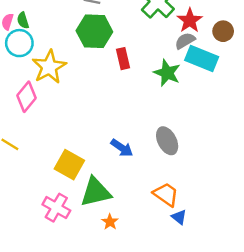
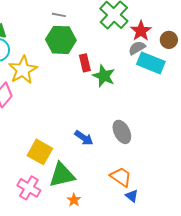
green star: (167, 73) -> (104, 76), moved

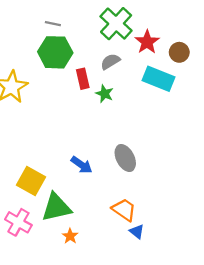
gray semicircle: (137, 48) -> (110, 62), moved
green star: (104, 76) -> (105, 94), size x0.7

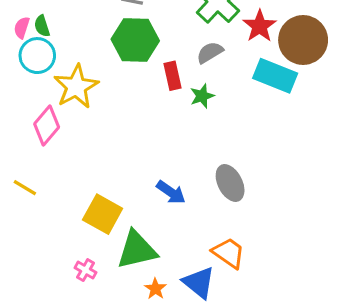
brown circle: (179, 52) -> (303, 40), size x1.8
green star: (105, 94) -> (202, 96), turned 30
pink cross: (18, 222) -> (85, 270), size x0.6
blue triangle: (137, 232) -> (199, 282), moved, size x1.6

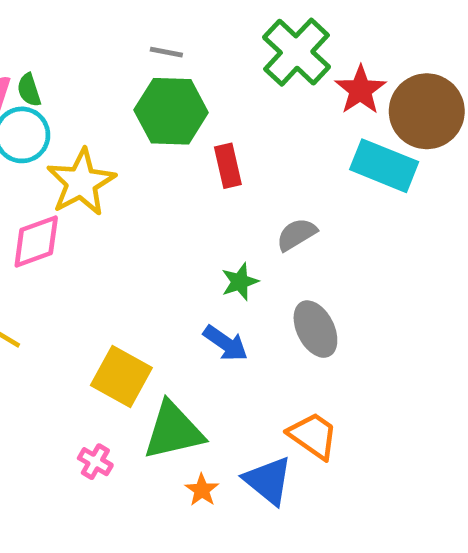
gray semicircle: (210, 52) -> (297, 234), moved
green star: (202, 96) -> (240, 282), moved
pink diamond: (47, 126) -> (36, 241), turned 30

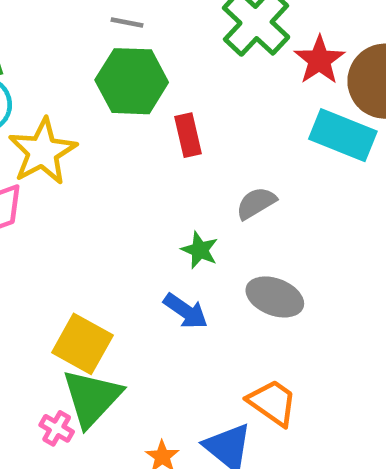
green star: (240, 282) -> (200, 250), turned -30
gray ellipse: (315, 329) -> (275, 297), turned -42
green triangle: (173, 431) -> (92, 398), moved, turned -34

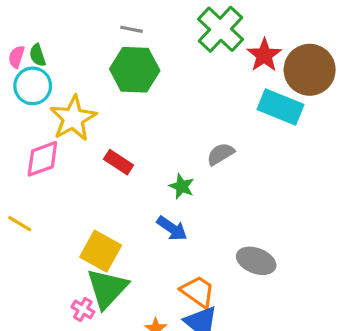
red rectangle: (188, 135) -> (119, 162), moved, turned -44
gray ellipse: (275, 297) -> (256, 261), moved
orange trapezoid: (272, 403) -> (198, 292), moved

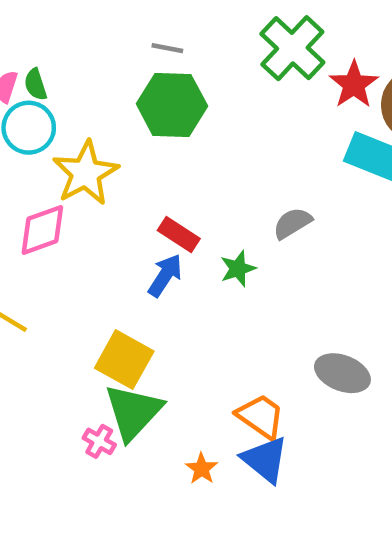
red rectangle: (119, 162) -> (179, 235), moved
green star: (182, 186) -> (238, 269), turned 30
blue arrow: (172, 228) -> (165, 275), moved, turned -92

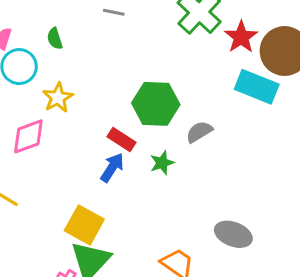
green semicircle: (36, 84) -> (55, 39), moved
green hexagon: (172, 105) -> (156, 104), moved
yellow star: (86, 173) -> (58, 98), size x0.7

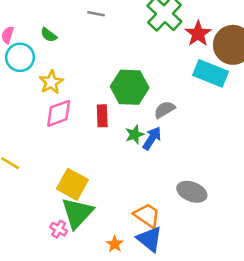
green semicircle: (55, 39) -> (49, 35), turned -35
pink diamond: (28, 136) -> (59, 113), moved
red rectangle: (122, 140) -> (102, 116), turned 55
blue arrow: (112, 167) -> (152, 138), moved

